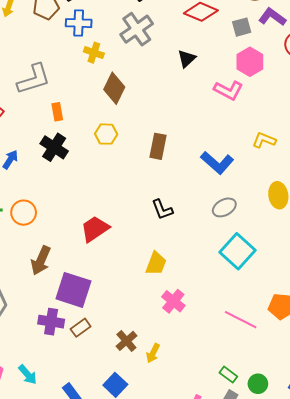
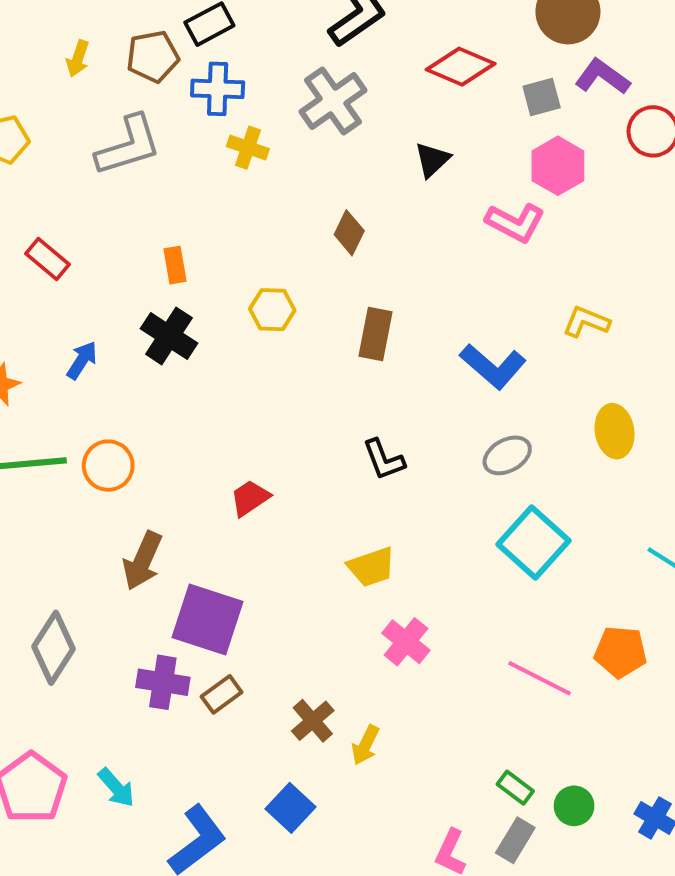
gray L-shape: (34, 79) -> (128, 146), moved
brown diamond: (114, 88) -> (349, 233), moved, size x0.7
red trapezoid: (95, 229) -> (250, 498), size x0.7
yellow trapezoid: (156, 264) -> (371, 567), turned 50

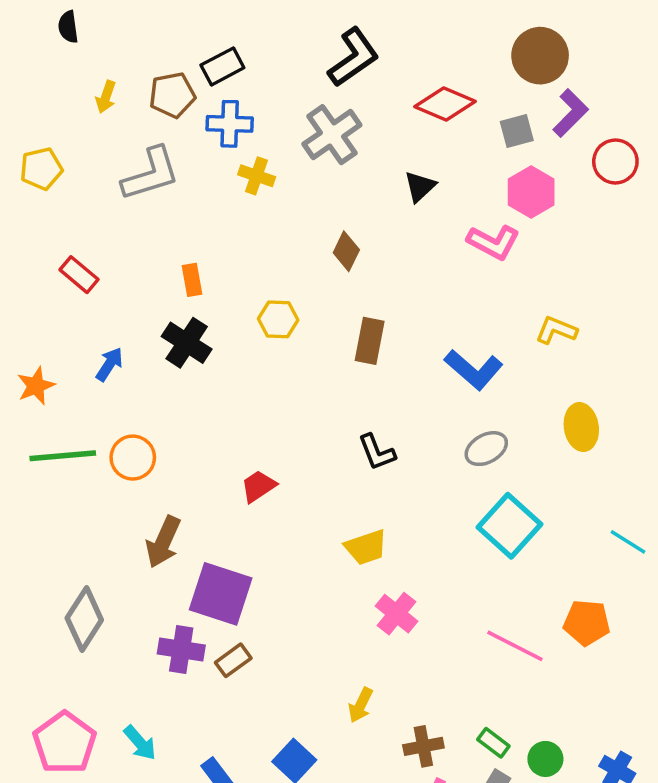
purple L-shape: (602, 77) -> (571, 113), turned 99
brown cross: (313, 721) -> (423, 746), moved, turned 30

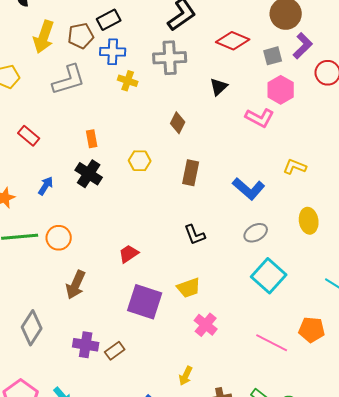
yellow arrow: (106, 97) -> (44, 37), size x1.8
gray cross: (332, 135) -> (170, 58), turned 32
purple square: (221, 594) -> (145, 302), moved

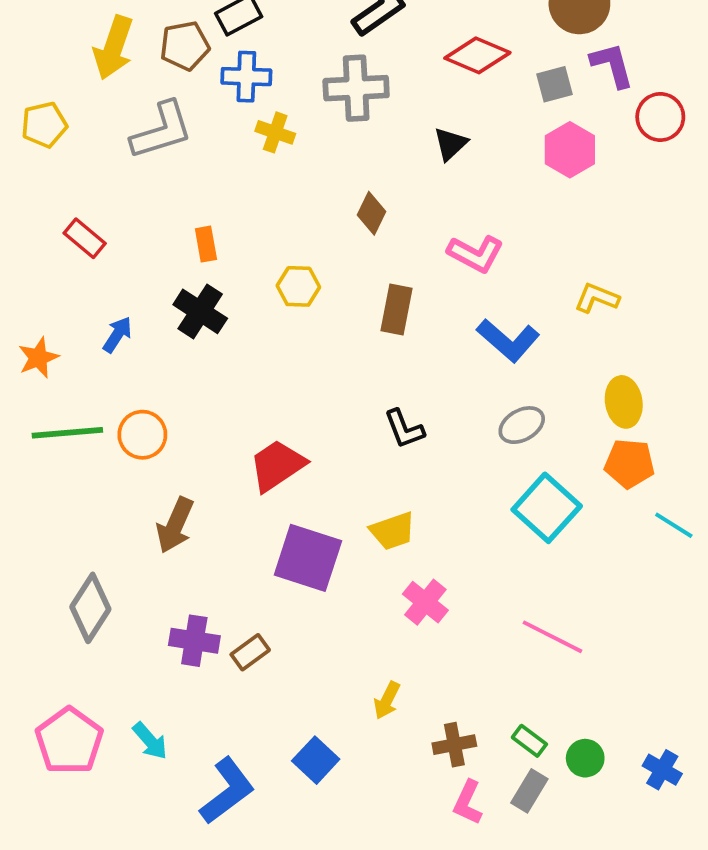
purple L-shape: (303, 46) -> (612, 65), turned -60
pink L-shape: (260, 118) -> (475, 254), moved
red trapezoid: (129, 254) -> (277, 465), size x1.5
orange pentagon: (312, 330) -> (630, 464), moved

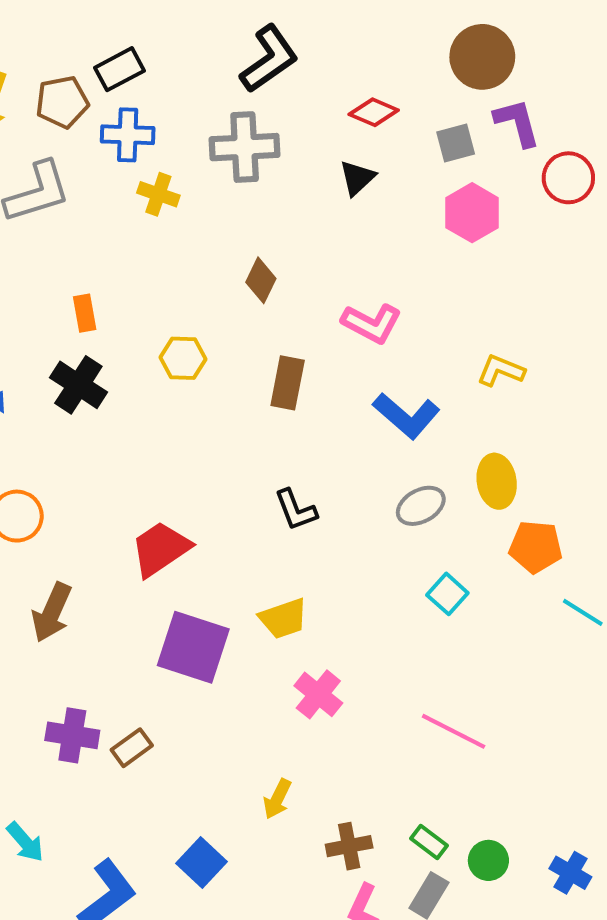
red diamond: (477, 55) -> (374, 112), size x0.7
black triangle: (450, 144) -> (357, 178), moved
yellow ellipse: (624, 402) -> (497, 481), moved
cyan square: (547, 508) -> (447, 594), size x0.6

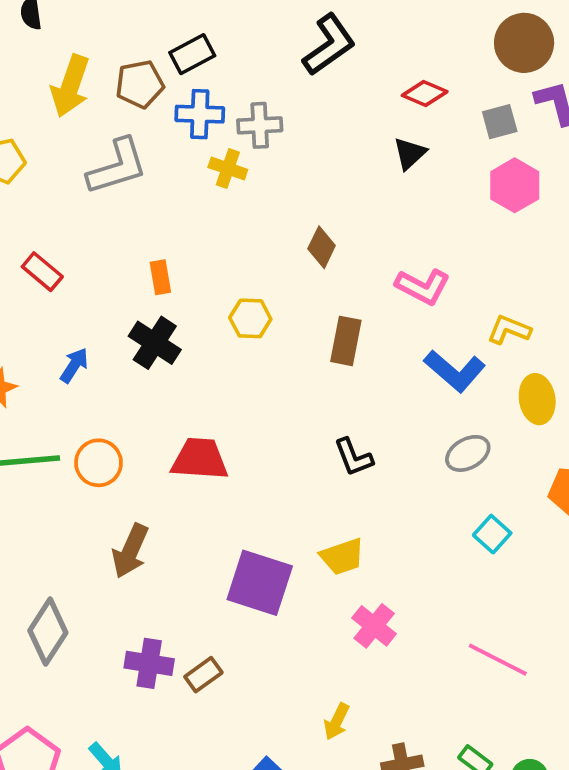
gray cross: (245, 147) -> (260, 125), moved, size x0.7
yellow L-shape: (501, 371) -> (509, 330), moved
yellow ellipse: (497, 481) -> (537, 399), moved
red trapezoid: (160, 549) -> (200, 459), moved, turned 38

